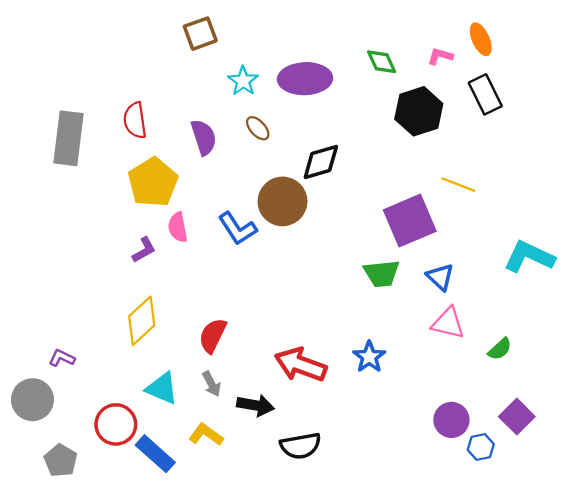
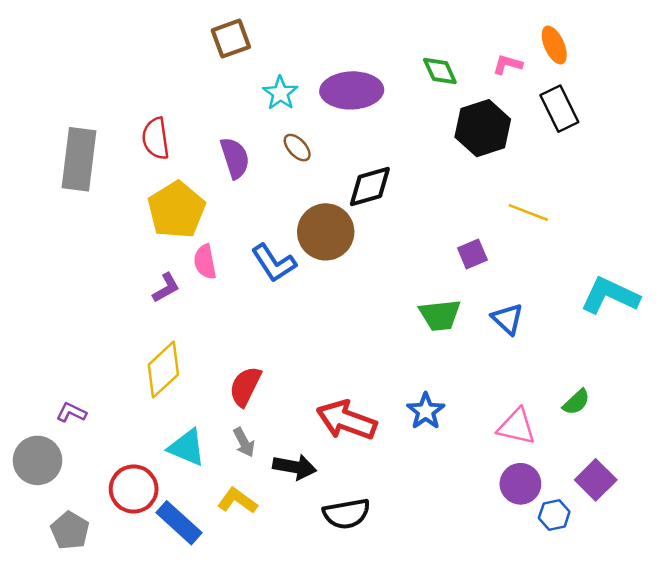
purple square: (410, 221) -> (472, 254), size x0.5
pink triangle: (448, 323) -> (517, 427), moved

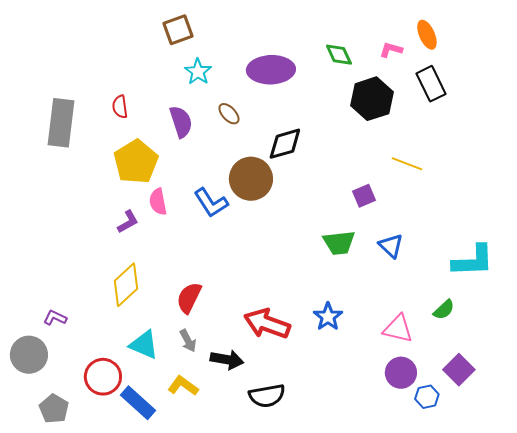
cyan star: (280, 93) -> (198, 72), moved
red semicircle: (156, 138) -> (120, 107), size x0.7
cyan L-shape: (610, 296) -> (473, 261), moved, turned 153

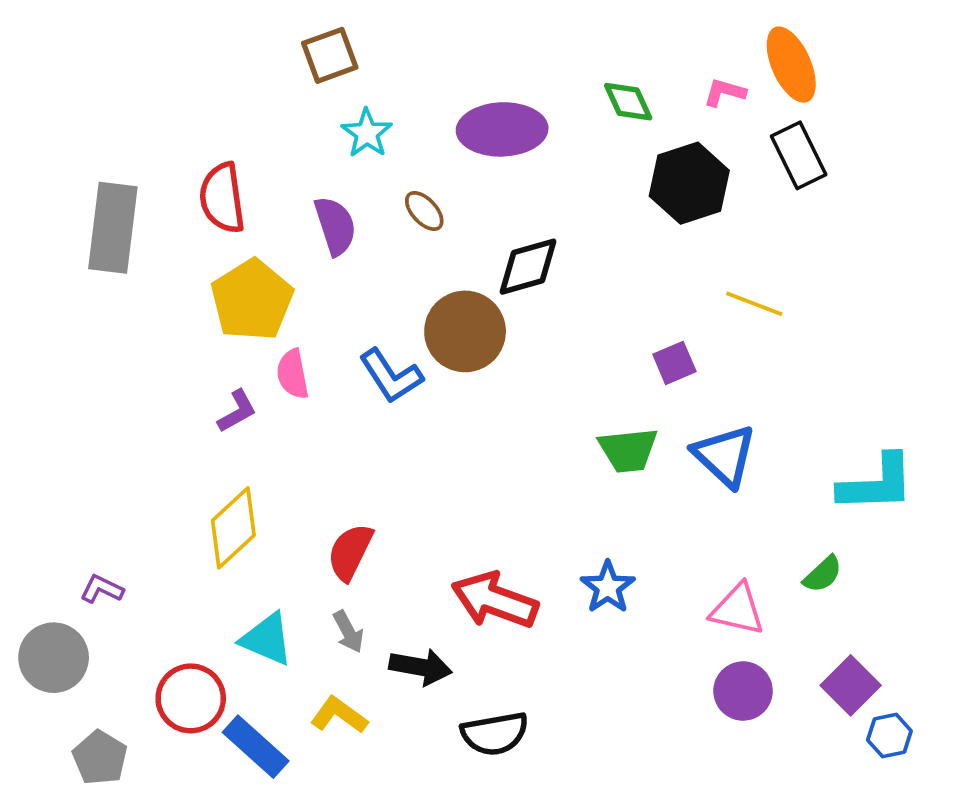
orange ellipse: (427, 35) -> (791, 65), size x1.4
red semicircle: (120, 107) -> (222, 198), size x1.6
blue triangle: (391, 246) -> (725, 456), size x1.4
blue hexagon: (427, 397) -> (889, 736), moved

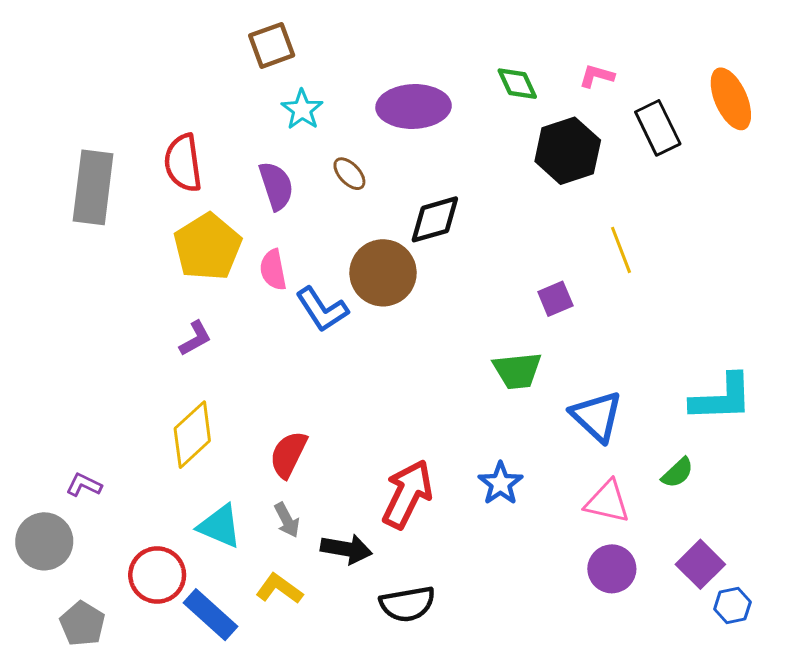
orange ellipse: (791, 65) -> (731, 99), moved
yellow line: (754, 304) -> (621, 250), turned 48
pink semicircle: (293, 374) -> (273, 270), moved
blue triangle: (725, 456) -> (597, 416), moved
red arrow: (495, 600) -> (407, 494), turned 96

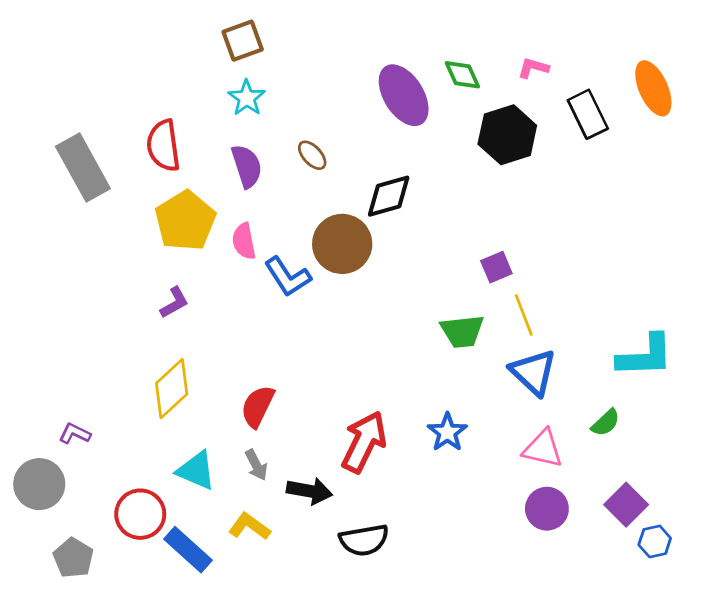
purple ellipse: (414, 107) -> (404, 95), moved, turned 60
cyan star: (302, 110) -> (247, 98), moved
gray rectangle: (93, 187) -> (83, 168), turned -36
yellow line: (621, 250) -> (524, 315), moved

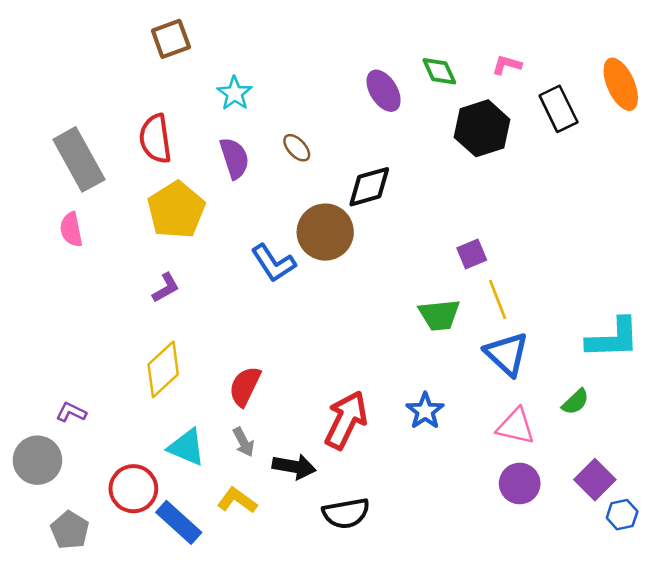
brown square: (243, 41) -> (171, 39), moved
purple ellipse: (404, 95) -> (384, 91), size x0.7
pink semicircle: (244, 241) -> (71, 229), moved

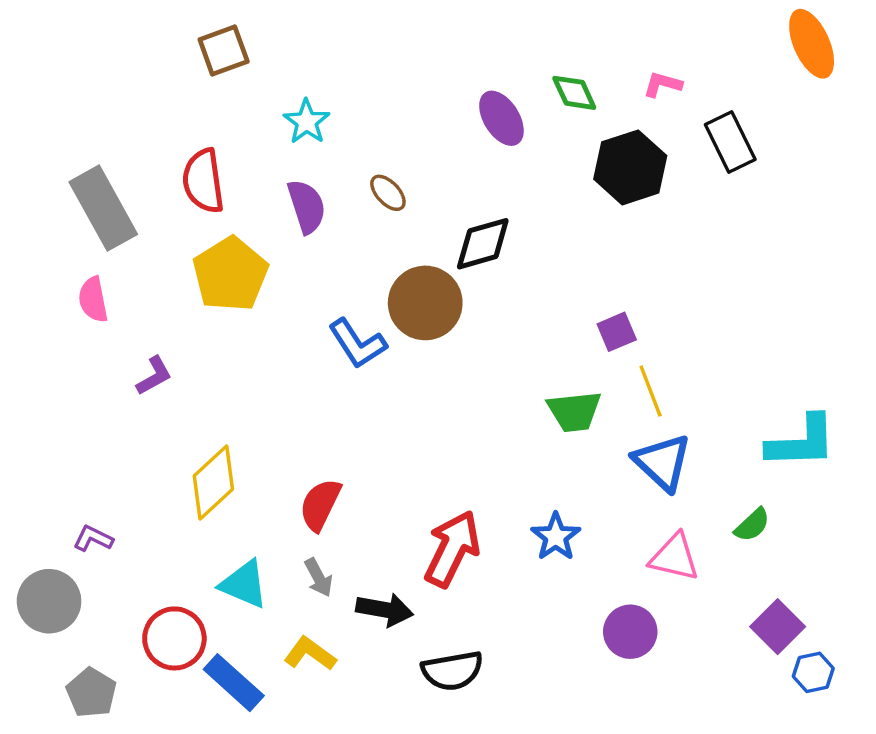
orange ellipse: (621, 84) -> (812, 44), moved
purple L-shape: (166, 288) -> (154, 376), moved
purple circle: (520, 483) -> (630, 632), moved

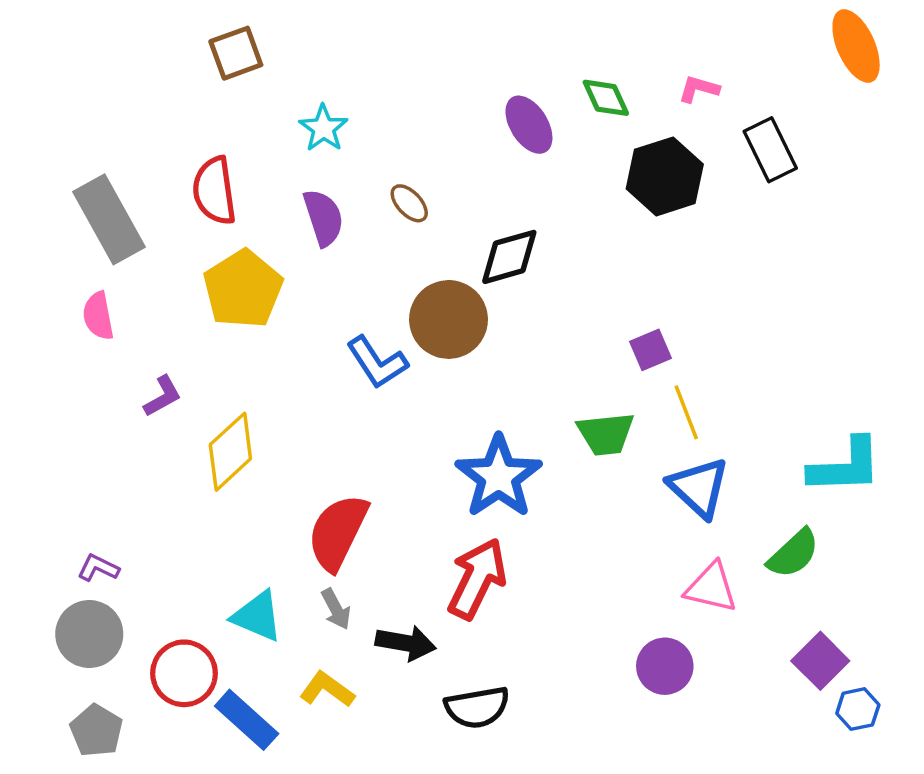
yellow diamond: (213, 483) -> (230, 452), moved
red semicircle: (320, 505) -> (338, 532), size x1.4
green semicircle: (752, 525) -> (793, 554), size x1.4
blue star: (556, 537) -> (499, 477), moved, size x1.6
gray circle: (49, 601) -> (89, 634), moved

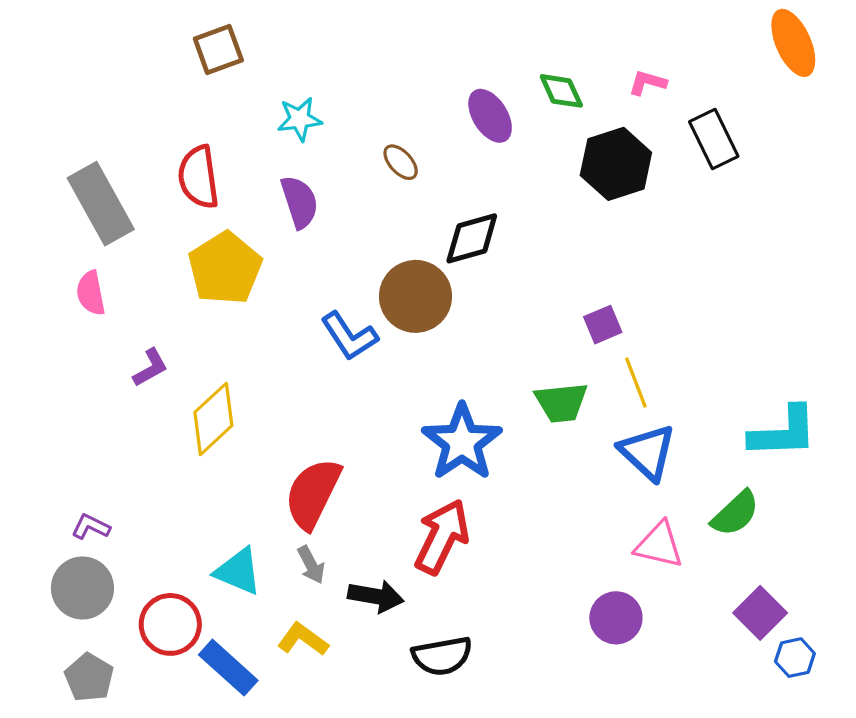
cyan star: (323, 128) -> (300, 119), turned 30
brown ellipse: (409, 203) -> (401, 162), moved

